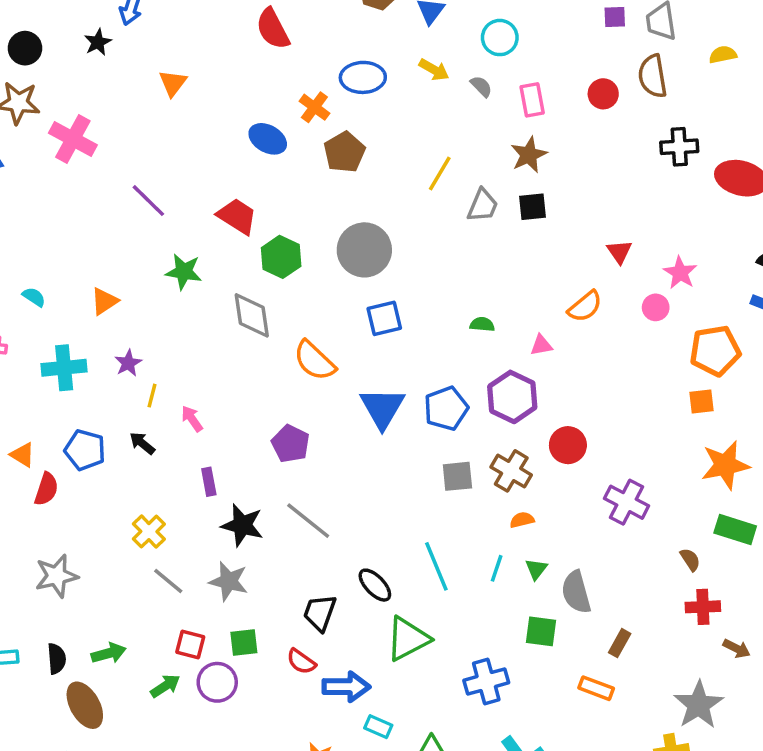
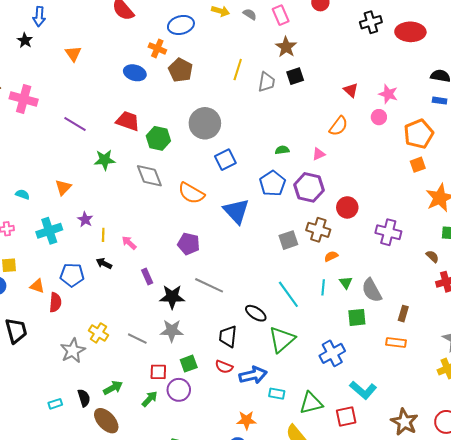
blue pentagon: (446, 408) -> (273, 183), moved
yellow cross: (149, 532) -> (98, 333), moved

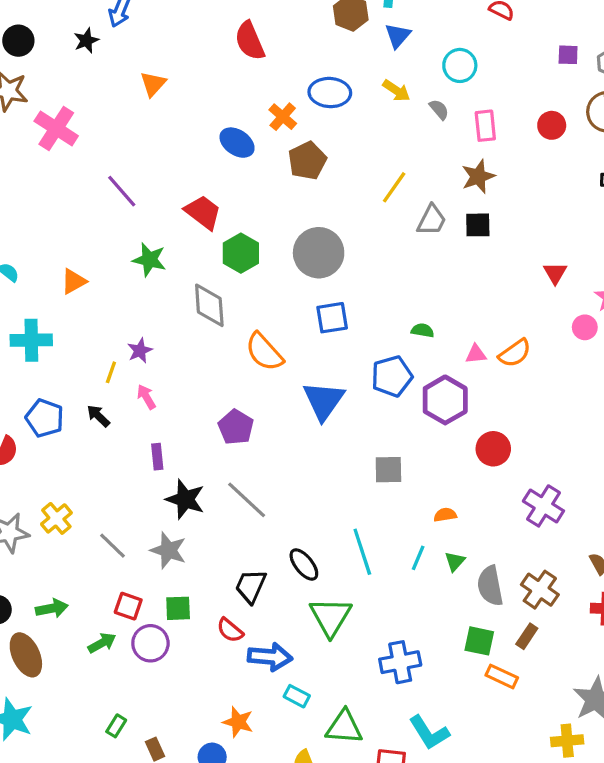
orange semicircle: (338, 126) -> (515, 353), moved
purple star: (85, 220) -> (140, 351), moved
brown cross: (318, 230) -> (540, 590), moved
green square: (357, 317) -> (479, 641), moved
green triangle: (282, 339) -> (331, 617), turned -36

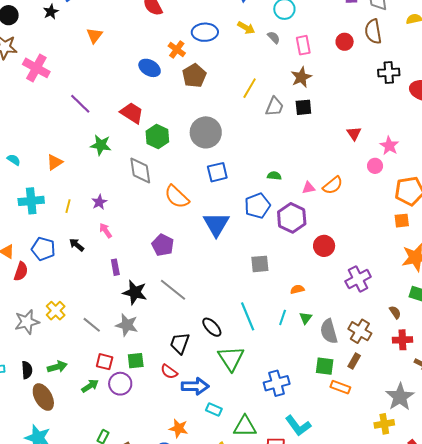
yellow line: (111, 372) -> (68, 206), moved
purple cross: (543, 506) -> (358, 279), turned 35

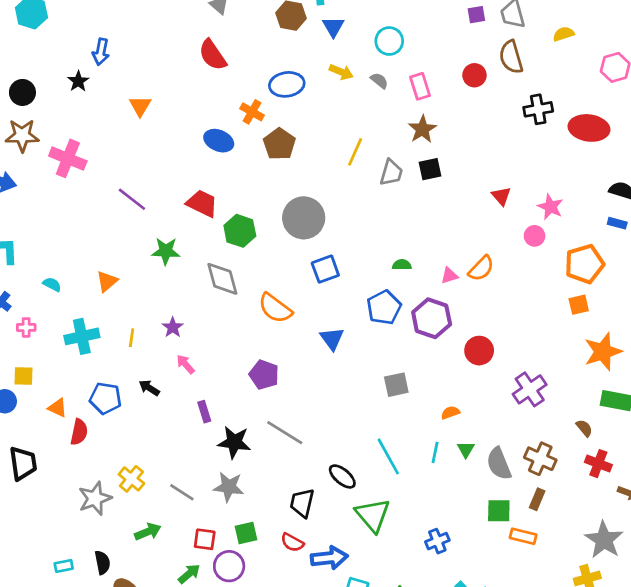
blue triangle: (216, 224) -> (332, 339), size x0.7
red cross: (402, 340) -> (598, 464), turned 30
green arrow: (57, 367) -> (148, 532), moved
blue cross: (277, 383) -> (437, 541), size x0.7

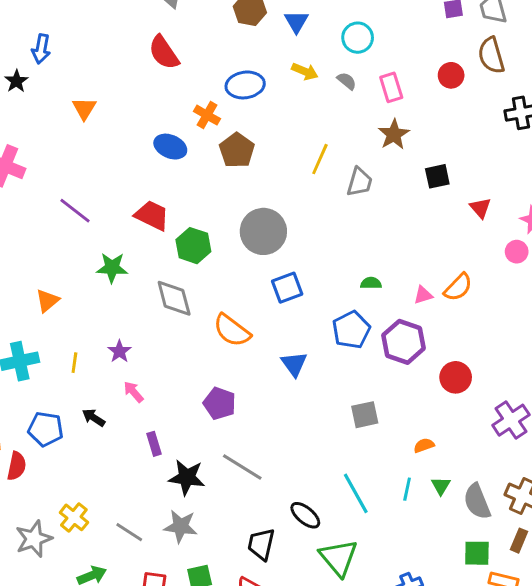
black square: (430, 169) -> (437, 176), moved

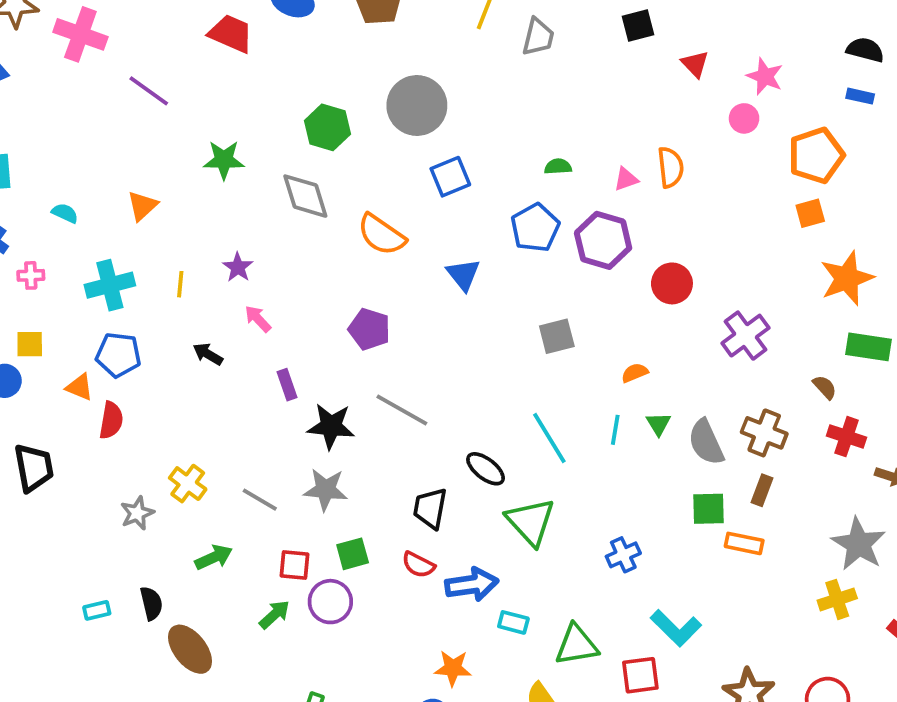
purple line: (75, 211) -> (149, 91), moved
red trapezoid: (152, 215) -> (231, 34), moved
orange semicircle: (458, 287) -> (671, 167), turned -48
blue pentagon: (46, 429) -> (118, 355), moved
gray star: (34, 539) -> (137, 513), size x0.7

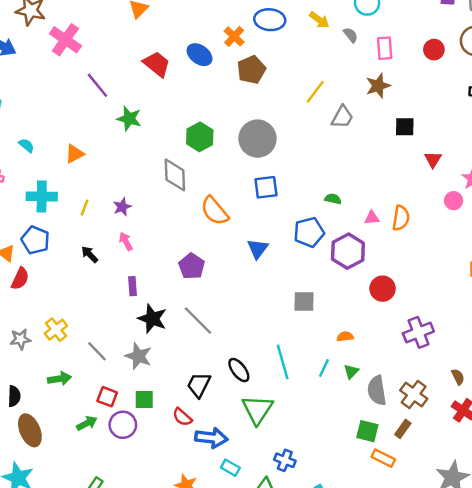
green star: (224, 160) -> (129, 119), moved
blue cross: (623, 555) -> (285, 460), moved, turned 30

